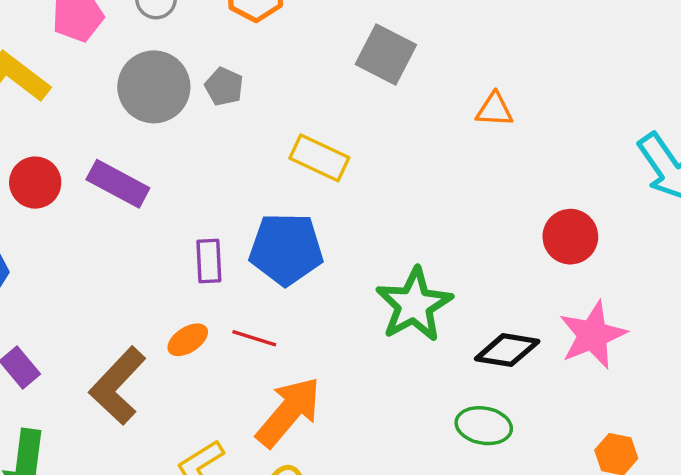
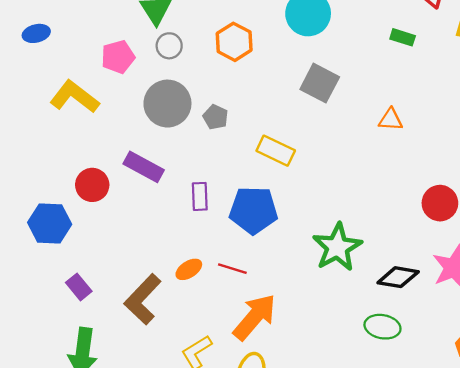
gray pentagon: (224, 87) -> (215, 117), moved
red circle: (35, 183) -> (92, 185), moved
purple rectangle: (209, 261) -> (200, 196), moved

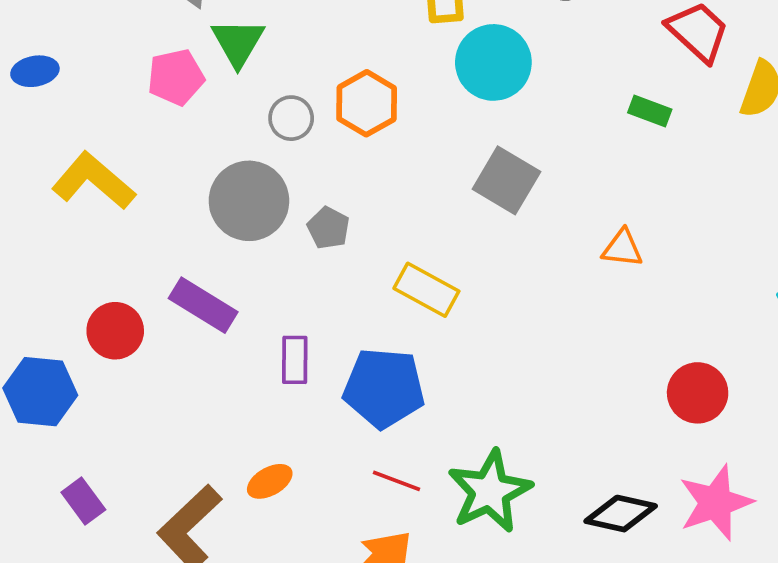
gray circle: (169, 46) -> (291, 118), moved
pink pentagon: (118, 57) -> (176, 77), moved
green star: (337, 247) -> (490, 491), moved
red line: (232, 269) -> (397, 481), moved

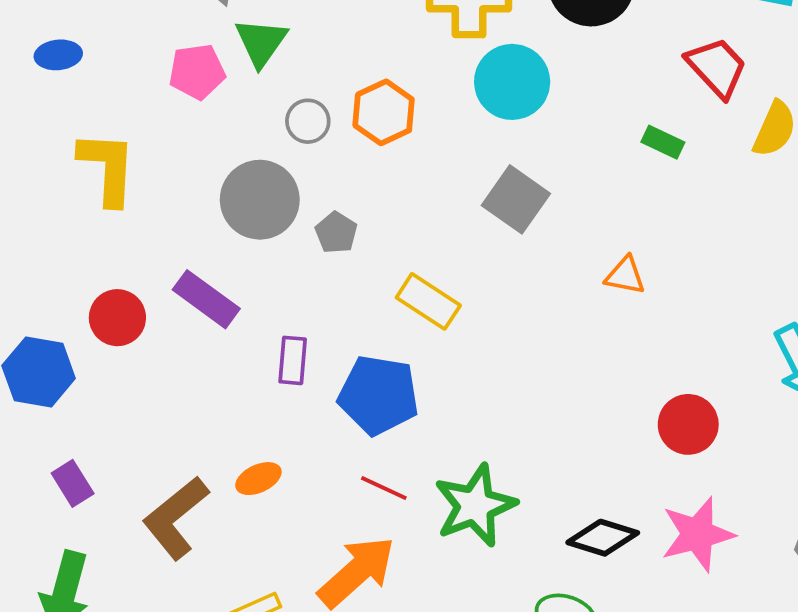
yellow L-shape: (93, 181) -> (107, 168), turned 48

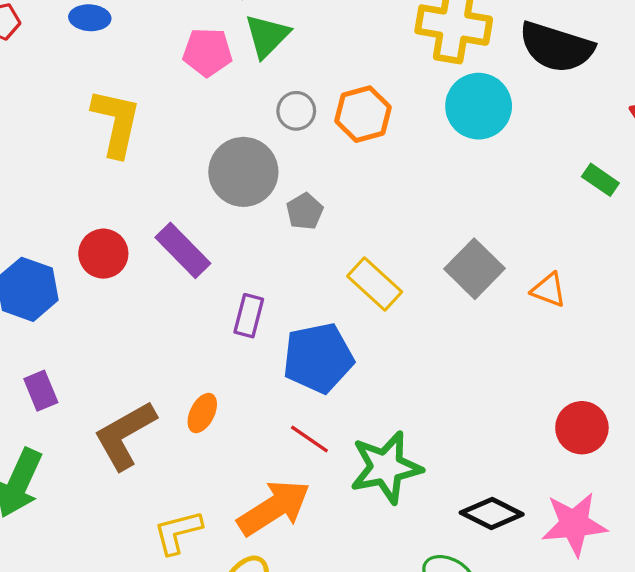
gray square: (516, 199) -> (474, 269), moved
blue pentagon: (379, 395) -> (318, 358), turned -30
orange ellipse: (258, 479) -> (202, 413), turned -48

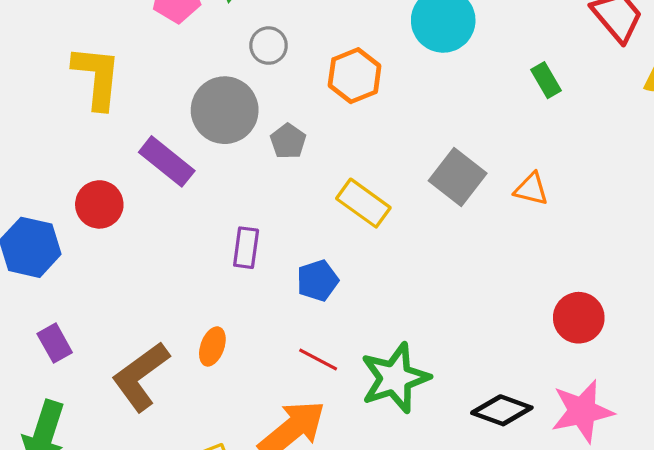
orange hexagon: (363, 114) -> (355, 76), moved
green rectangle: (600, 180) -> (546, 80), moved, turned 32
purple rectangle: (183, 250) -> (167, 161), moved
blue pentagon: (318, 358) -> (317, 281), size x0.6

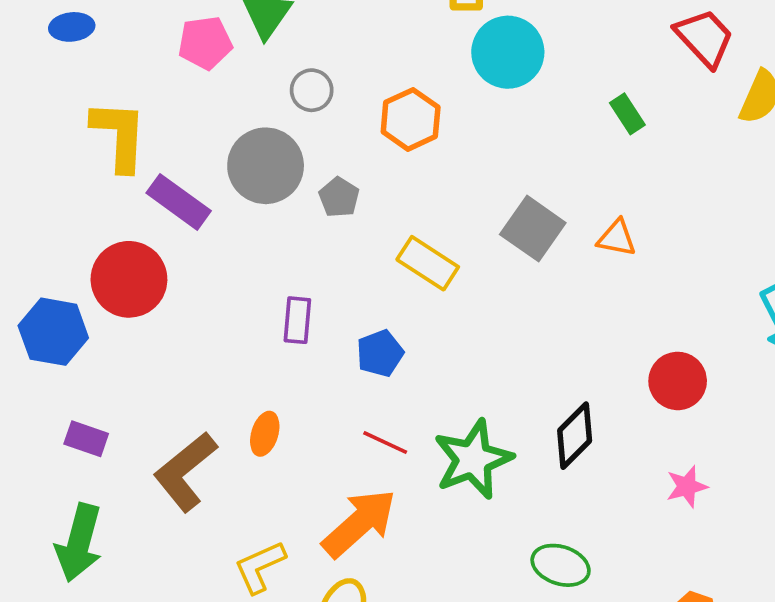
purple rectangle: (167, 161) -> (179, 202), moved
red circle: (99, 204) -> (129, 279), size x1.4
purple rectangle: (55, 343) -> (86, 439), turned -39
black diamond: (502, 410) -> (575, 436), moved, turned -62
pink star: (582, 411) -> (687, 487), size x0.6

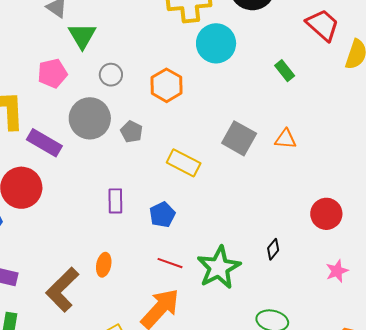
pink pentagon: (205, 43) -> (52, 73), moved
black diamond: (575, 436) -> (273, 249), size x0.6

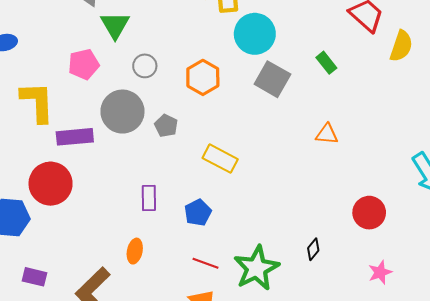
gray square: (239, 138) -> (272, 79), moved
purple rectangle: (44, 143) -> (75, 137), turned -36
orange ellipse: (104, 265) -> (135, 251), moved

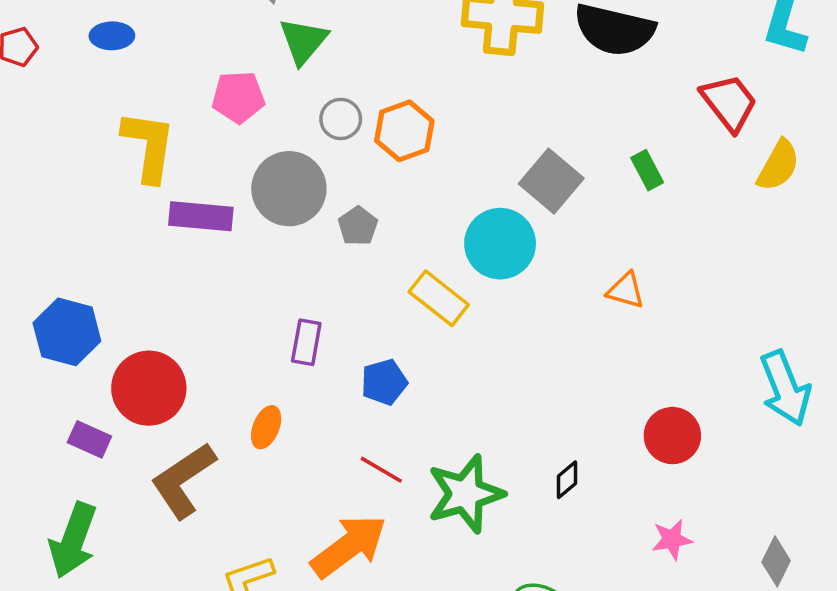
cyan circle: (255, 34) -> (500, 244), moved
orange hexagon: (203, 77) -> (404, 131), moved
red circle: (51, 184) -> (149, 388), moved

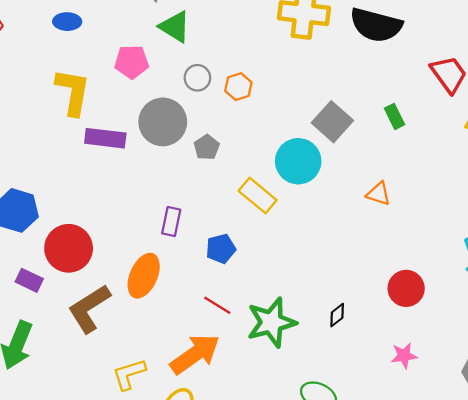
blue ellipse: (112, 36) -> (67, 22), moved
green triangle: (303, 41) -> (175, 27), turned -40
orange hexagon: (404, 131) -> (238, 87), size x0.7
orange ellipse: (266, 427) -> (144, 276), size x1.6

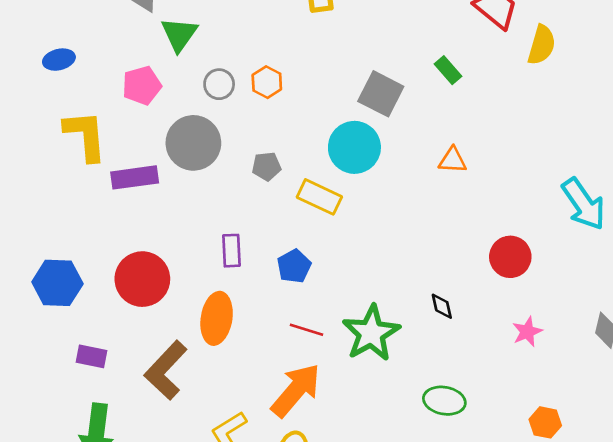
green triangle: (175, 27) -> (179, 34), turned 48
gray pentagon: (207, 147) -> (266, 166), moved, turned -30
red circle: (69, 248) -> (142, 279), moved
black diamond: (337, 315) -> (442, 306), turned -50

